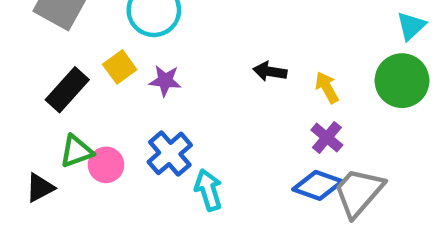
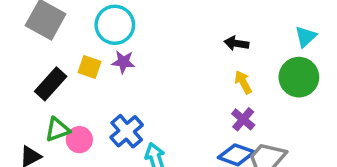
yellow square: (120, 67) -> (89, 67), turned -35
black arrow: (270, 72) -> (236, 43), moved
purple star: (165, 81) -> (123, 62), moved

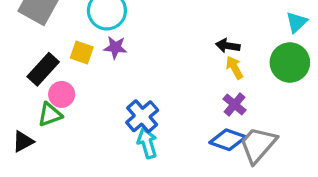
black arrow: (236, 43) -> (228, 46), moved
blue cross: (127, 131) -> (142, 116), moved
pink circle: (79, 140) -> (62, 94), moved

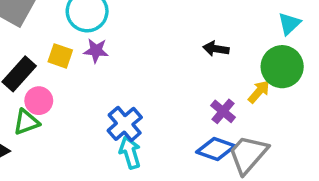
yellow arrow: (234, 68) -> (259, 92), moved, turned 70

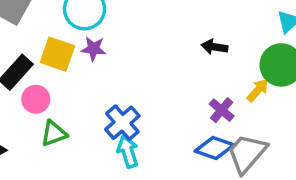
yellow square: (60, 56) -> (57, 54), size x1.4
green triangle: (26, 122) -> (54, 134), moved

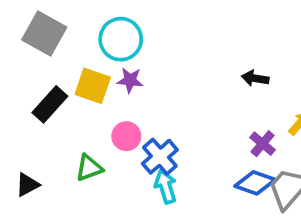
pink circle: (36, 99) -> (126, 136), moved

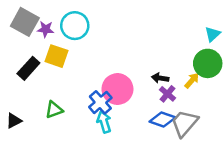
black arrow: (255, 78) -> (160, 78), moved
purple star: (130, 80) -> (46, 29), moved
pink circle: (126, 136) -> (117, 89), moved, size x1.6

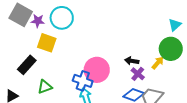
black rectangle: (28, 68) -> (27, 65), moved
blue cross: (100, 102) -> (83, 81), turned -30

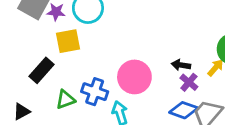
yellow square: (47, 43) -> (68, 41), turned -30
blue cross: (83, 81) -> (95, 92), moved

